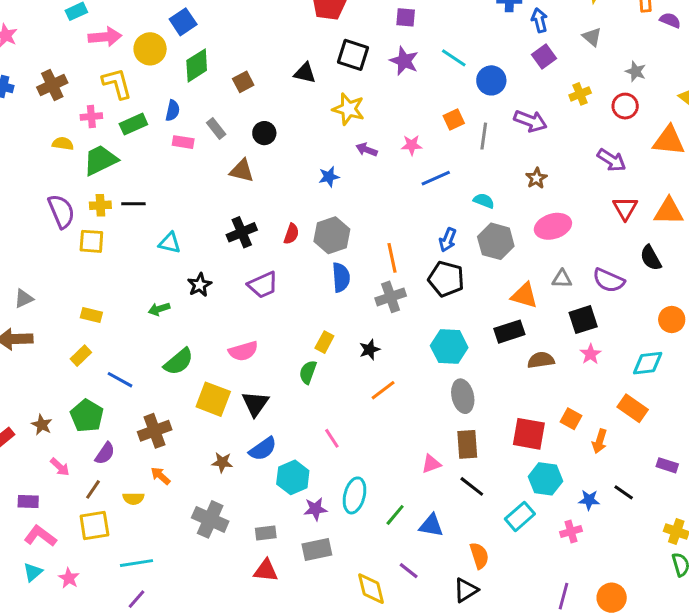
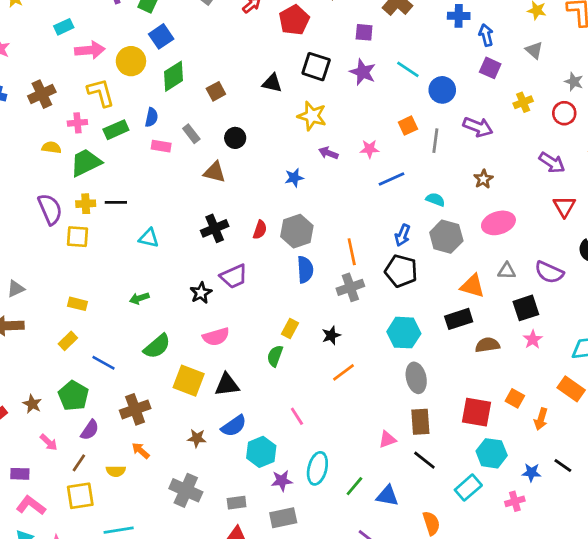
purple square: (544, 56) -> (490, 68), turned -30
black star: (200, 285) -> (201, 293), moved
black triangle: (255, 404) -> (227, 385), turned 48

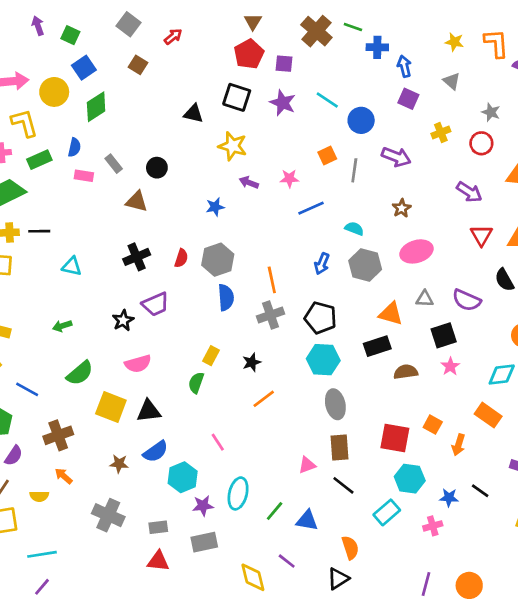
red pentagon: (294, 20) -> (249, 54), moved
brown square: (216, 91) -> (138, 65), moved, turned -30
black pentagon: (401, 271) -> (321, 318), moved

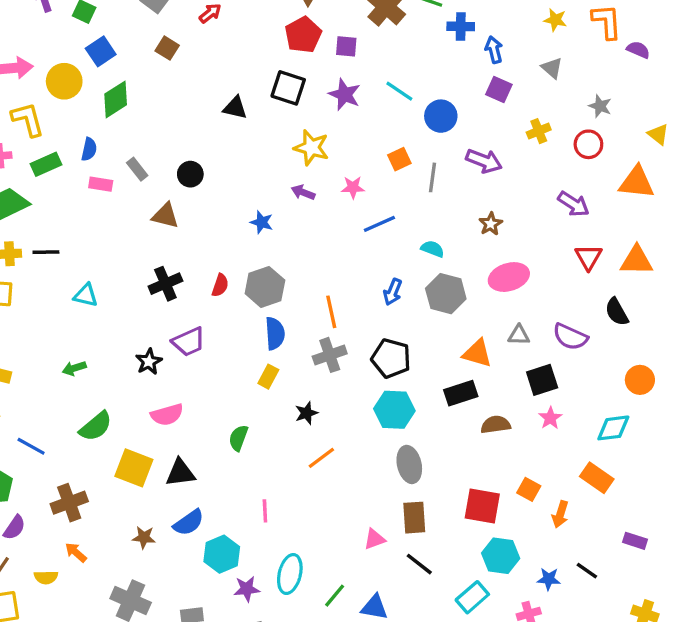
yellow star: (233, 146) -> (311, 148), moved
blue star: (215, 207) -> (262, 222), turned 30
yellow rectangle: (211, 356) -> (268, 377), moved
pink line: (218, 442) -> (265, 511), turned 30

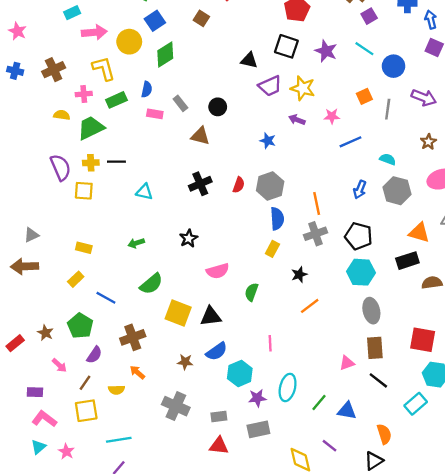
purple square: (346, 46) -> (369, 16), moved, turned -35
purple trapezoid: (189, 342) -> (270, 86), moved
pink semicircle: (167, 415) -> (218, 271), moved

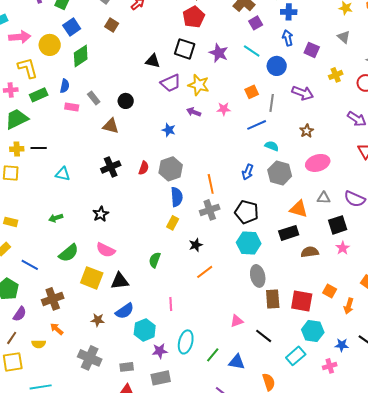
blue arrow: (431, 20) -> (288, 38), moved
blue line: (350, 142) -> (257, 125), moved
pink semicircle: (218, 271) -> (106, 250), moved, turned 42
brown rectangle: (375, 348) -> (273, 299), moved

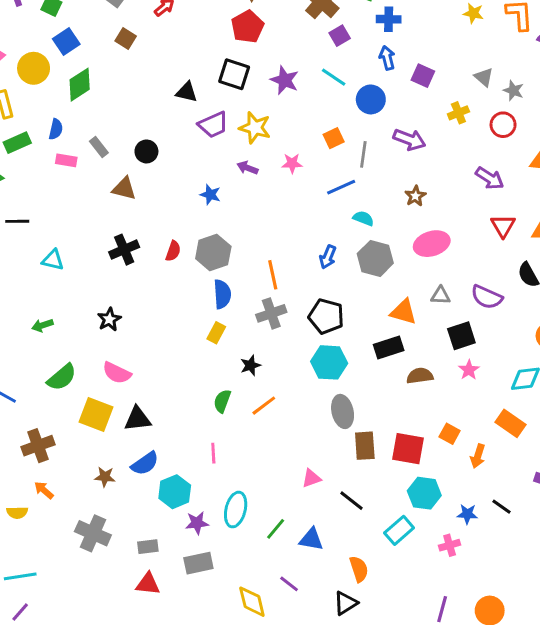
gray triangle: (344, 37) -> (484, 77), moved
green semicircle: (155, 260) -> (222, 401), moved

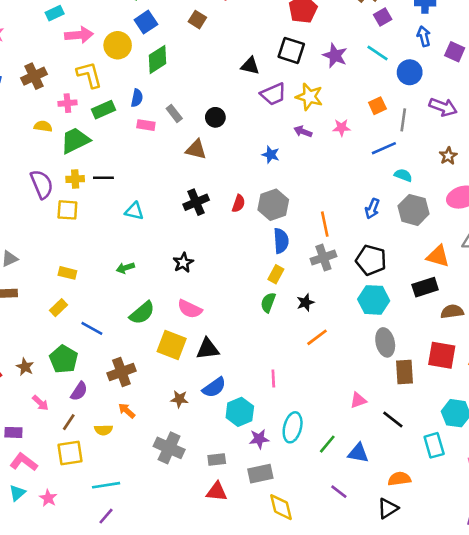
green semicircle: (222, 401) -> (268, 303), moved
red square: (408, 449) -> (442, 355), moved
cyan rectangle: (399, 530) -> (434, 445), turned -65
orange semicircle: (359, 569) -> (399, 479), turned -80
yellow diamond: (252, 602) -> (281, 507), moved

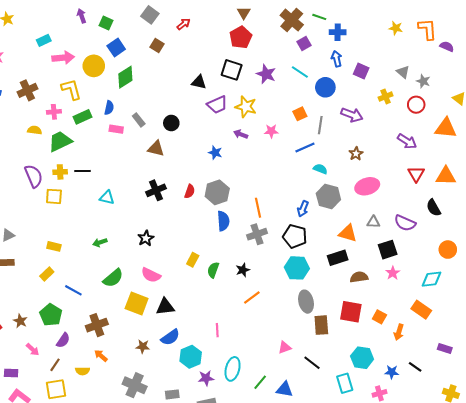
blue arrow: (372, 209) -> (303, 209), moved
yellow rectangle: (276, 274) -> (193, 260), moved

